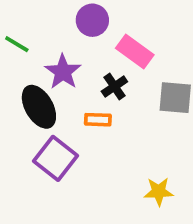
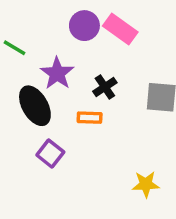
pink rectangle: (135, 52) -> (120, 29), moved
purple square: (56, 158) -> (50, 154), size x0.7

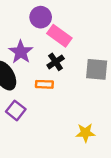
pink rectangle: (120, 29) -> (59, 36), moved

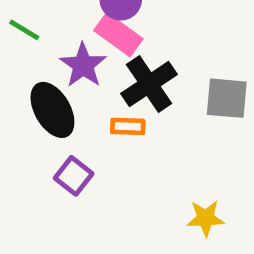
pink rectangle: (59, 36) -> (118, 35), moved
black cross: (56, 62) -> (149, 84), size x1.6

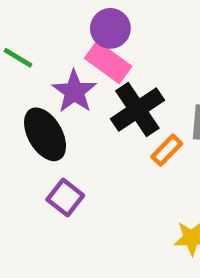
orange rectangle: (128, 126) -> (167, 150), moved, turned -48

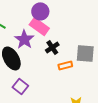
black cross: (137, 110) -> (52, 47), size x0.6
orange rectangle: (167, 150) -> (65, 65), turned 32

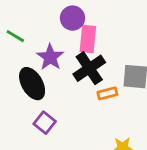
pink rectangle: (39, 26) -> (88, 39), moved, turned 60
black cross: (52, 47) -> (89, 68), size x1.6

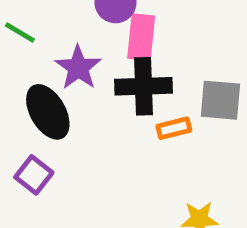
black cross: (89, 68) -> (143, 86), turned 32
purple square: (45, 123) -> (34, 175), moved

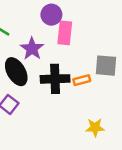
black cross: (143, 86) -> (55, 79), moved

